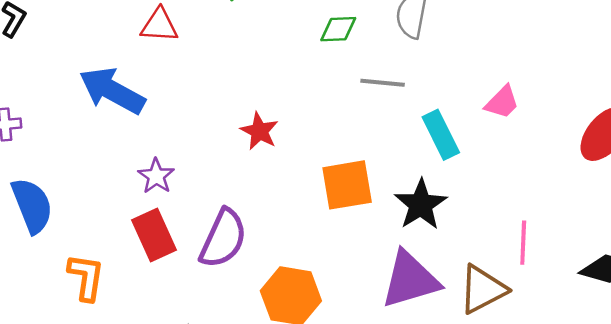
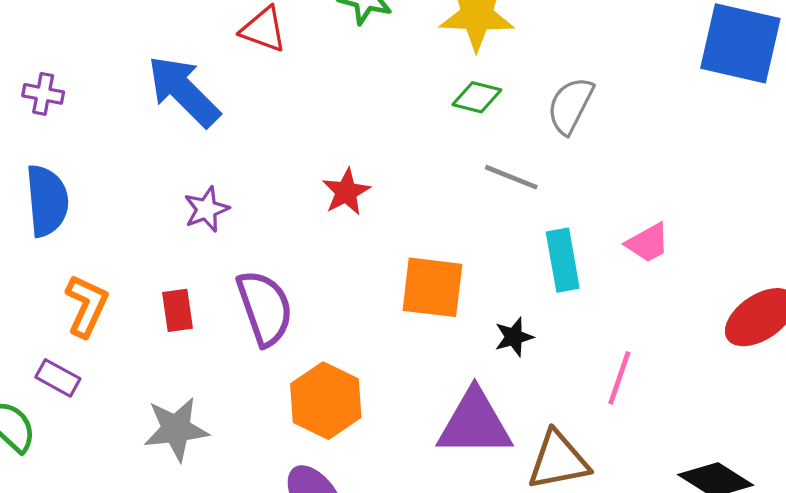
black star: (421, 205) -> (514, 337), size x0.6
red rectangle: (154, 235) -> (177, 310), moved, size x0.7
purple semicircle: (223, 239) -> (265, 308), turned -60
pink line: (523, 243) -> (619, 378), moved

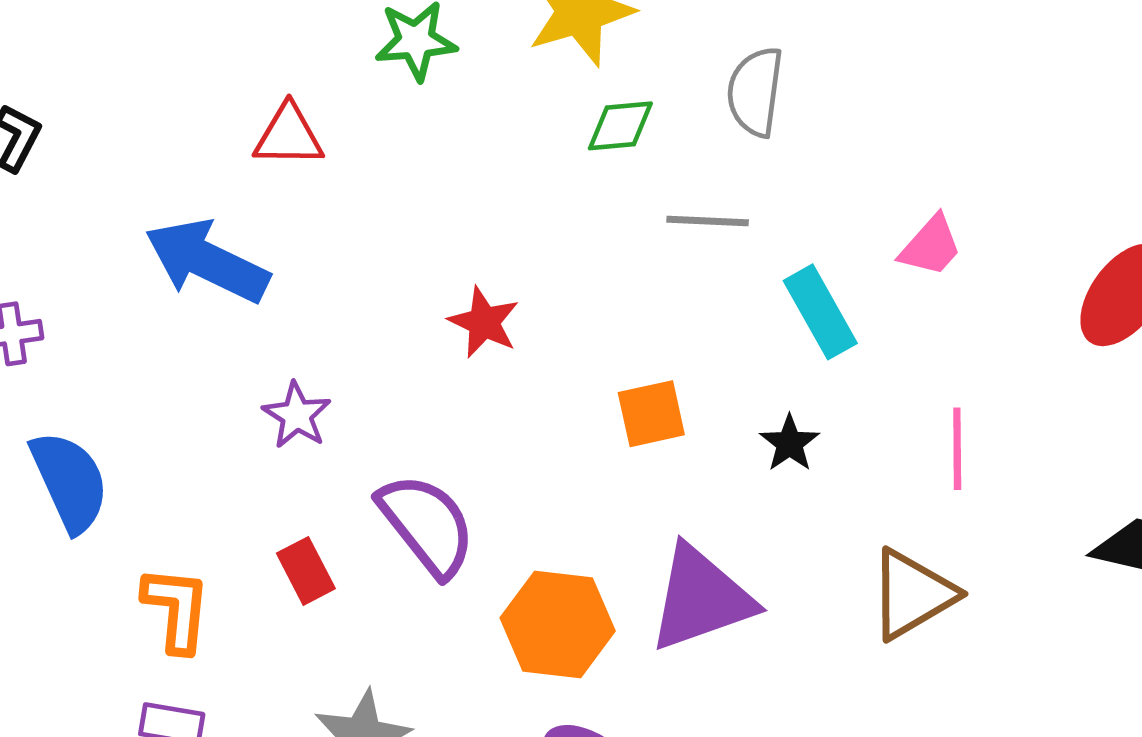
orange square: (432, 287) -> (651, 414), size x0.7
purple triangle: (475, 423) -> (701, 598), moved

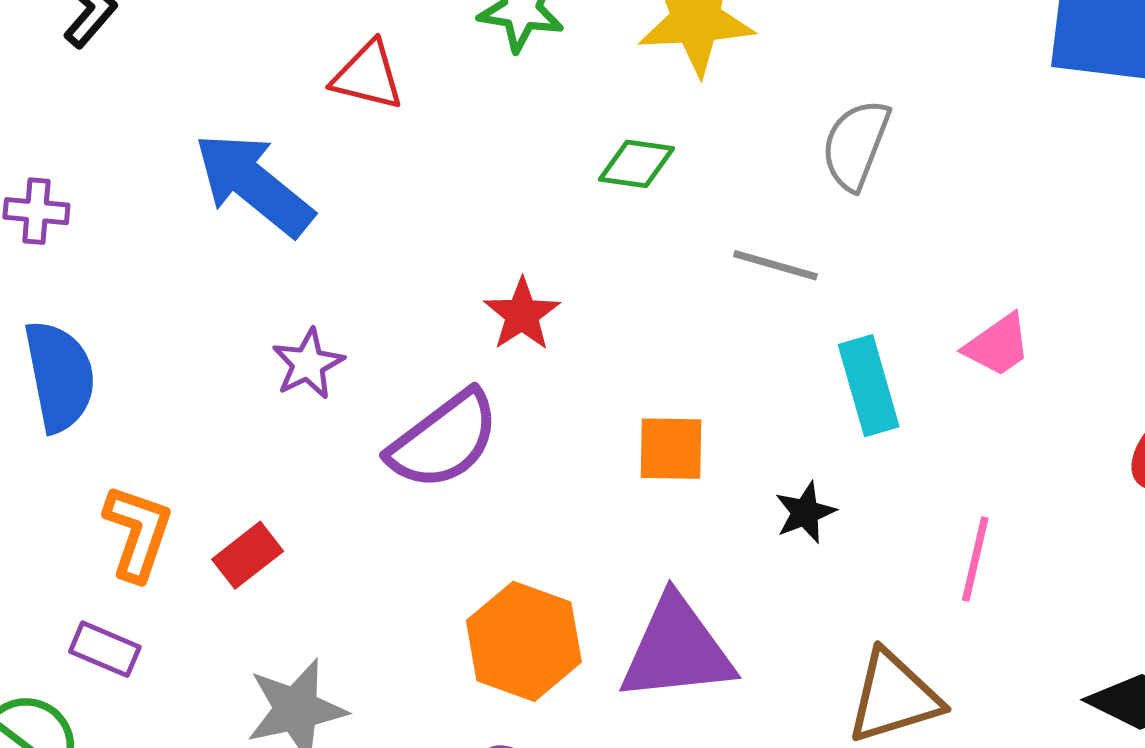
green diamond: (620, 126) -> (636, 164), moved
purple semicircle: (427, 525) -> (444, 440), moved, turned 78
red rectangle: (306, 571) -> (248, 555), moved, turned 66

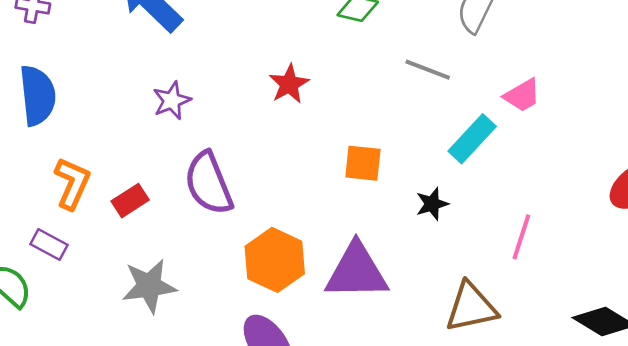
pink trapezoid: (998, 345) -> (522, 95), moved
cyan rectangle: (869, 386) -> (472, 139), turned 54
purple semicircle: (444, 440) -> (209, 183), moved, turned 100

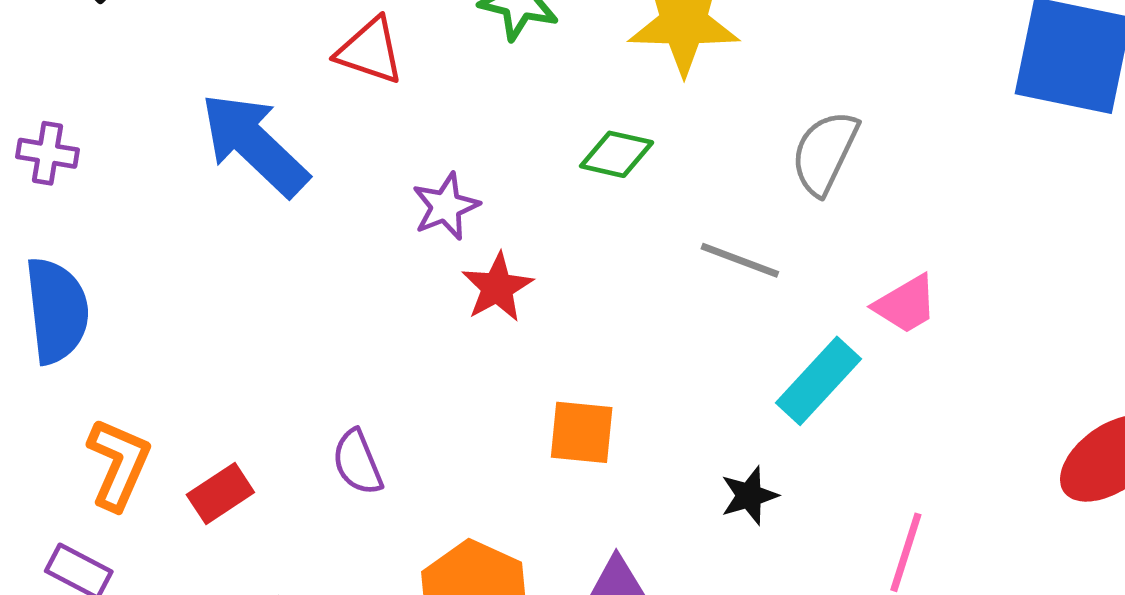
purple star: (172, 101) -> (446, 206), moved
orange square: (363, 163) -> (582, 432), moved
purple semicircle: (209, 183) -> (357, 462), size x0.6

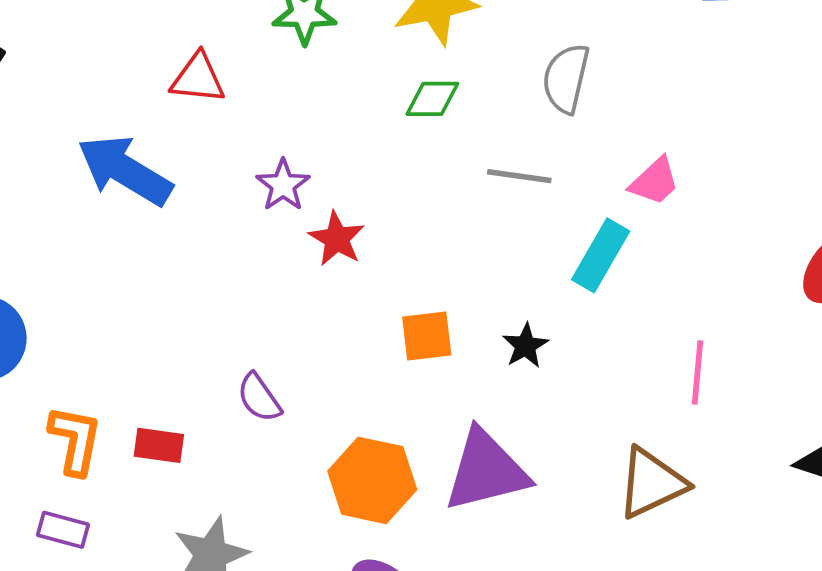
green diamond: (617, 154) -> (432, 99), moved
red rectangle: (220, 494) -> (159, 445), turned 54
black star: (749, 496) -> (525, 346), moved

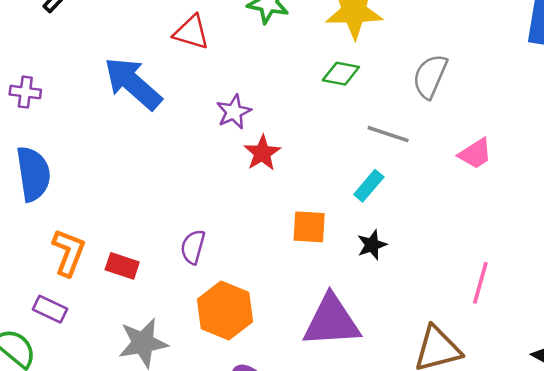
cyan rectangle: (601, 255) -> (369, 186), moved, size x0.7
purple semicircle: (259, 398) -> (193, 247), turned 40
orange hexagon: (372, 480) -> (225, 310), moved

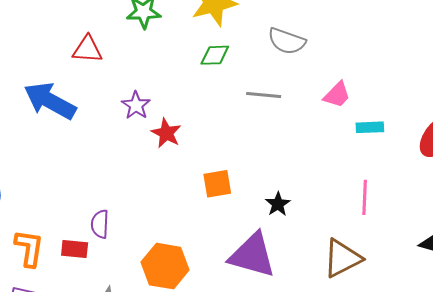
gray semicircle: (430, 76) -> (287, 41), turned -81
cyan rectangle: (369, 186) -> (370, 127), moved, turned 60
black star: (372, 245) -> (278, 204), moved
purple semicircle: (193, 247) -> (100, 224), moved
purple triangle: (332, 321) -> (252, 255), turned 32

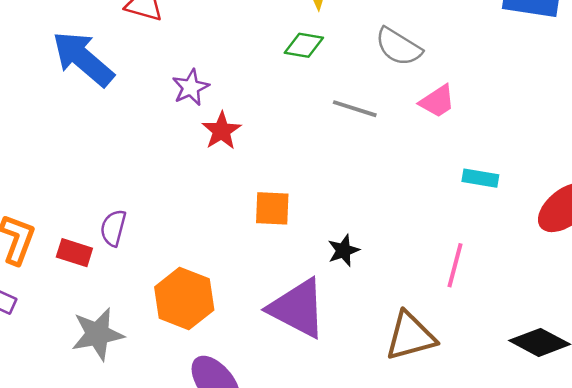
pink trapezoid: (337, 95) -> (437, 101), moved

